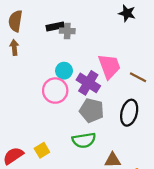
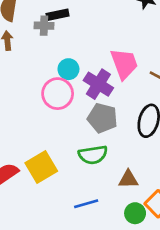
gray cross: (67, 31) -> (44, 26), moved
yellow square: (42, 150) -> (41, 167), size x1.6

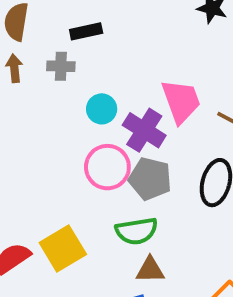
gray cross: (44, 26) -> (61, 66), moved
pink circle: (58, 94) -> (107, 167), moved
brown triangle: (128, 179) -> (150, 270), moved

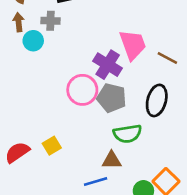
cyan circle: (102, 109) -> (33, 41), moved
green semicircle: (136, 231) -> (127, 134), moved
yellow square: (63, 248) -> (52, 146), size x0.6

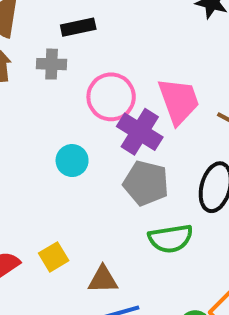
cyan circle: (33, 41) -> (72, 161), moved
pink circle: (82, 90) -> (111, 97), moved
brown triangle: (112, 160) -> (103, 280), moved

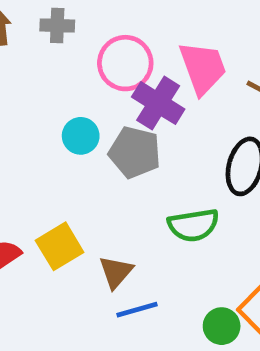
gray pentagon: (146, 183) -> (135, 152), moved
yellow square: (54, 257) -> (60, 246), size x1.4
brown triangle: (103, 280) -> (116, 272), turned -48

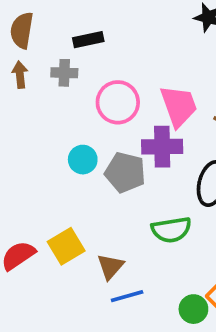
purple cross: (158, 103) -> (162, 147), moved, turned -33

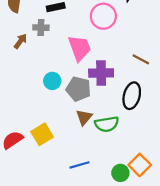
brown arrow: (20, 75) -> (20, 41), moved, turned 42
pink circle: (118, 102) -> (103, 16), moved
pink trapezoid: (179, 106) -> (80, 48), moved
brown triangle: (110, 267) -> (84, 117), moved

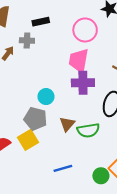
pink trapezoid: (80, 48) -> (79, 61), moved, turned -150
cyan circle: (52, 81) -> (46, 97), moved
gray pentagon: (78, 89) -> (35, 119), moved

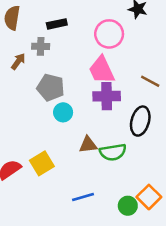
pink trapezoid: (79, 61) -> (102, 70), turned -35
gray pentagon: (35, 119) -> (51, 87), moved
brown triangle: (67, 124) -> (88, 145), turned 42

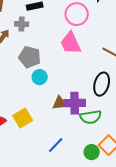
purple cross: (107, 96) -> (75, 103), moved
green semicircle: (113, 152) -> (91, 117), moved
blue line: (83, 197) -> (56, 145), turned -30

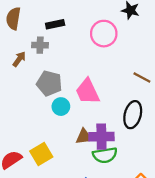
pink trapezoid: (71, 43) -> (88, 91), moved
green semicircle: (91, 117) -> (105, 155), moved

